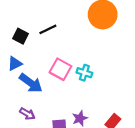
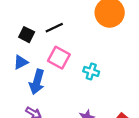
pink square: (60, 69) -> (59, 58), moved
blue arrow: (31, 83) -> (37, 82), turned 70

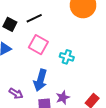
blue arrow: (37, 82) -> (40, 80), moved

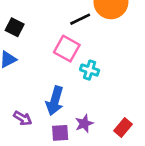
black line: (34, 18) -> (80, 19), moved
pink square: (38, 45) -> (67, 49), moved

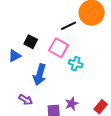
black square: (15, 27) -> (31, 42), moved
blue arrow: (55, 101) -> (40, 75), moved

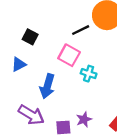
black square: (31, 42) -> (30, 37), moved
purple arrow: (26, 100) -> (31, 115), size x1.6

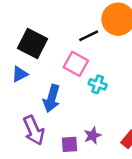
black square: (30, 37) -> (32, 43), size x1.6
purple arrow: (31, 115) -> (34, 130), turned 35

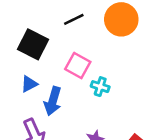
black line: (89, 36) -> (74, 19), moved
blue triangle: (20, 74) -> (29, 84), moved

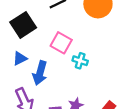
black square: (33, 44) -> (23, 25), turned 30

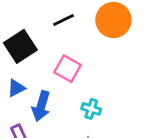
cyan cross: (80, 61) -> (91, 109), moved

